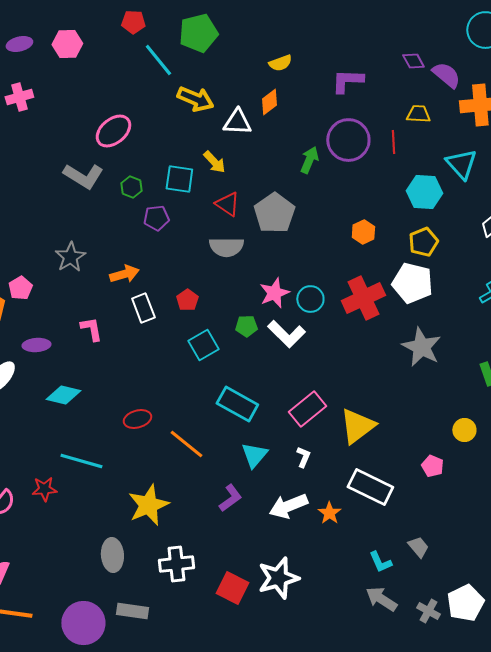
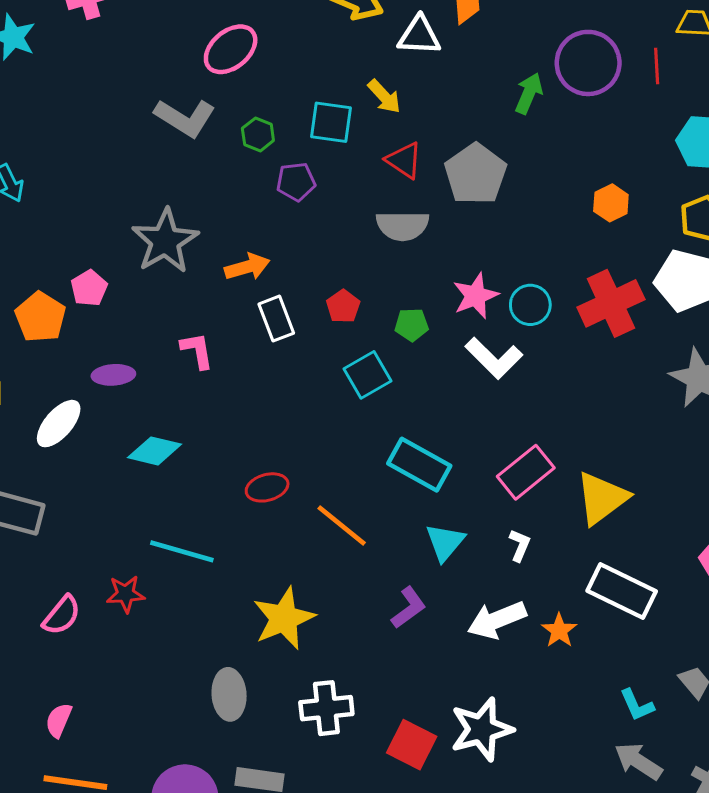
gray star: (70, 257) -> (165, 241), size x1.4
green pentagon: (246, 326) -> (412, 325), moved

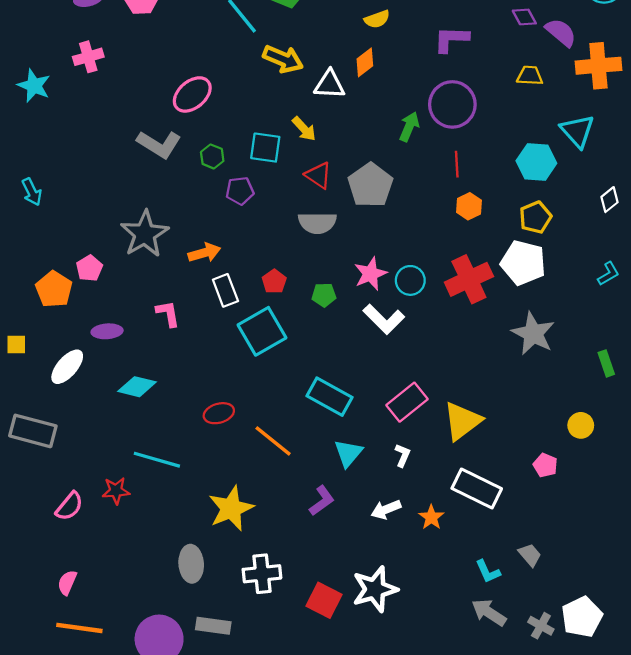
red line: (657, 66) -> (457, 164), moved
cyan square: (367, 375) -> (262, 331), moved, size x1.4
white arrow: (497, 620) -> (386, 510), size x0.7

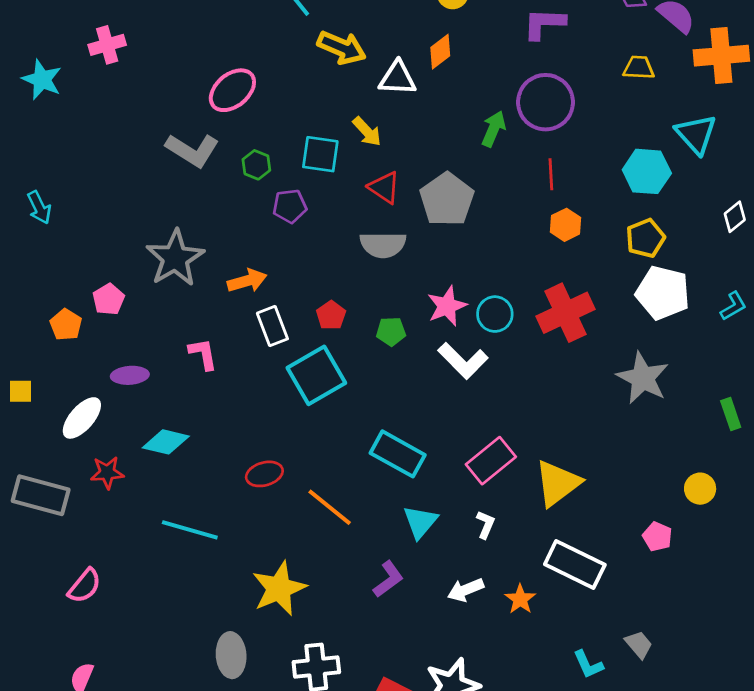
white pentagon: (523, 263) -> (663, 293), moved
orange pentagon: (54, 289) -> (66, 325), size x0.7
red star: (116, 491) -> (107, 473), moved

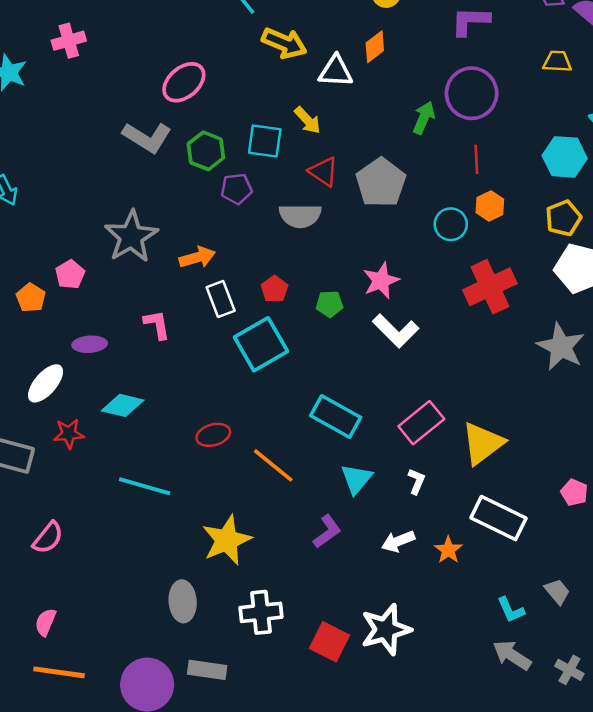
green hexagon: (256, 165) -> (206, 151), size x1.4
gray semicircle: (383, 245) -> (300, 216), moved
cyan circle: (495, 314) -> (451, 224), moved

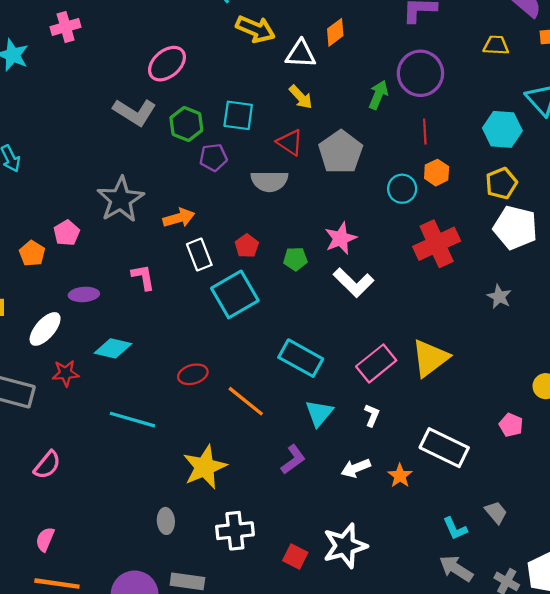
yellow arrow: (308, 120) -> (301, 97), moved
gray star: (561, 347) -> (499, 297), size x0.6
yellow triangle: (483, 443) -> (430, 358), moved
gray ellipse: (183, 601) -> (166, 521), size x0.7
red square: (330, 642) -> (295, 557), size x0.7

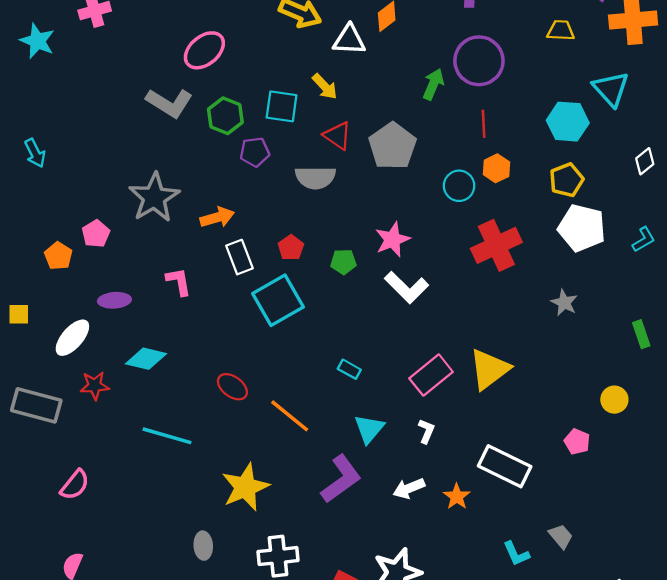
yellow arrow: (301, 97) -> (325, 87), moved
cyan rectangle: (301, 358) -> (349, 369), size x0.5
red ellipse: (193, 374) -> (232, 387), turned 52
purple L-shape: (293, 459) -> (341, 479), size x1.5

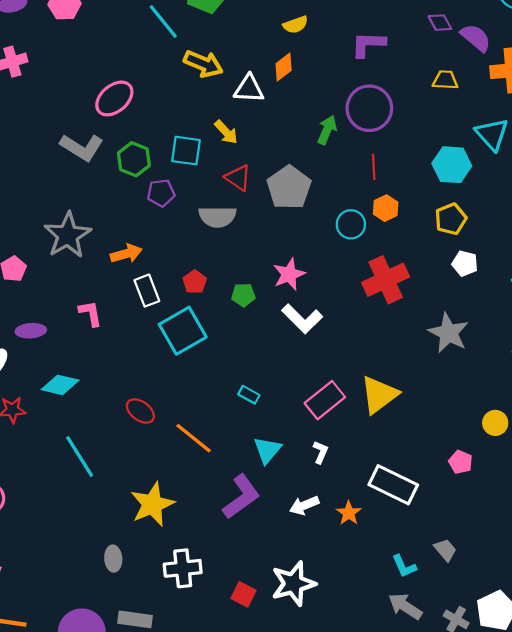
white pentagon: (582, 228) -> (465, 263), size x0.6
gray star: (564, 303) -> (449, 333), size x1.6
cyan line: (167, 436) -> (80, 457), turned 42

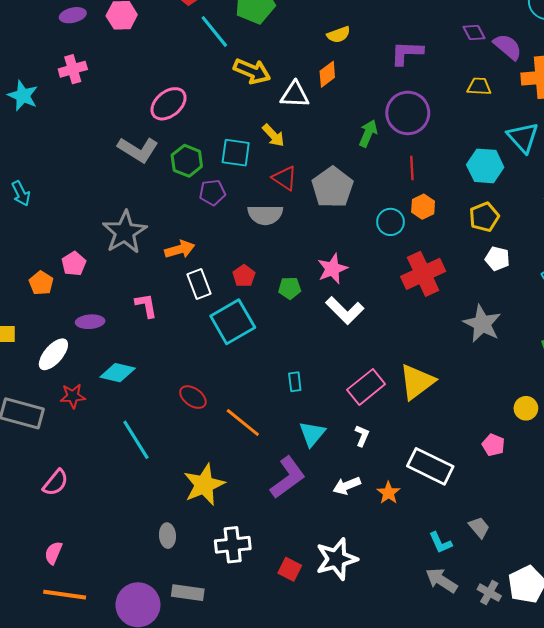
cyan rectangle: (249, 395) -> (295, 382), turned 54

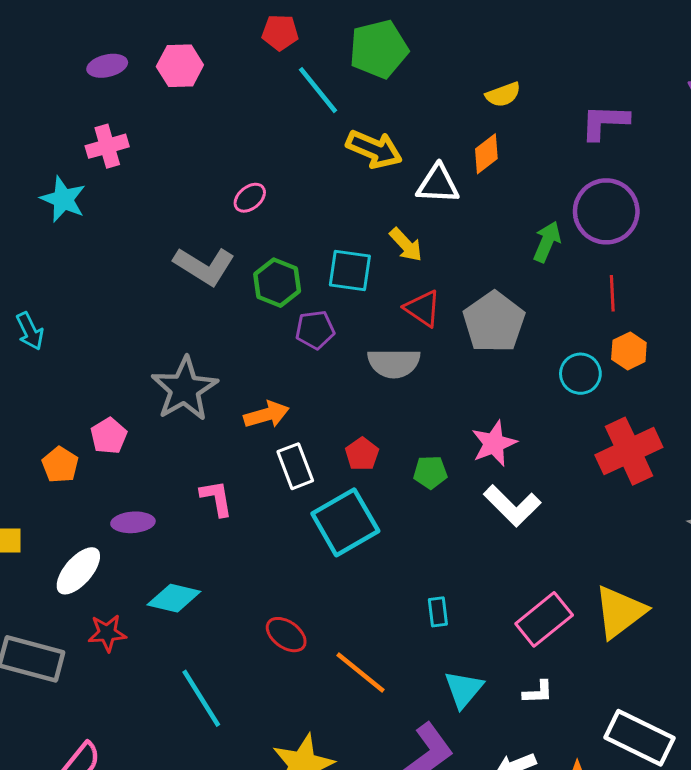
cyan star: (23, 96) -> (63, 199), moved
pink ellipse: (168, 104) -> (250, 198), size x0.6
white L-shape: (362, 436) -> (538, 692), turned 65

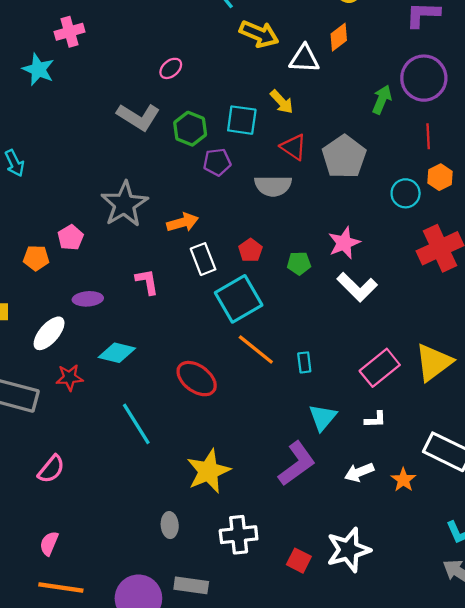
orange pentagon: (60, 465) -> (36, 258), turned -30
red ellipse: (286, 635) -> (197, 379), size x1.4
orange line: (360, 672) -> (256, 349), moved

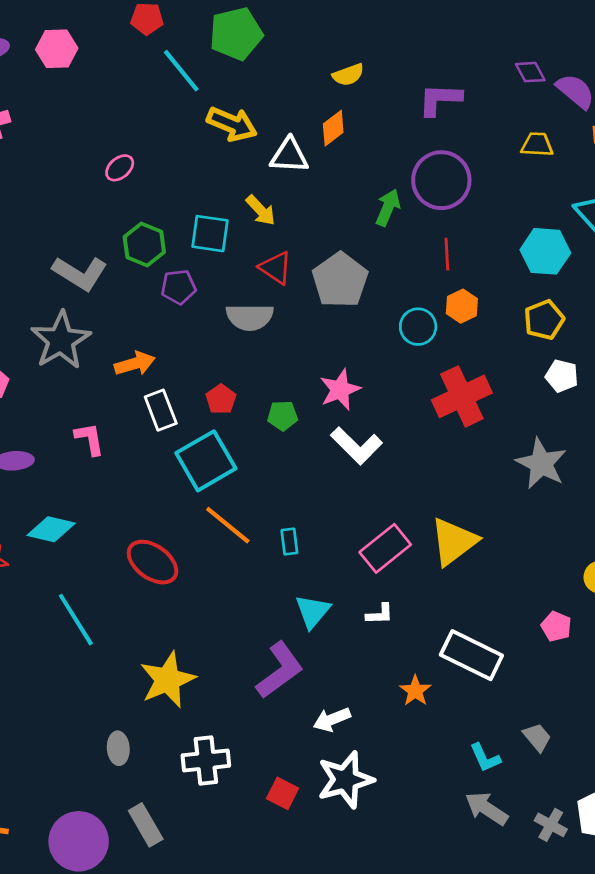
gray L-shape: (138, 117) -> (80, 273), moved
white arrow: (359, 472) -> (332, 719), moved
gray rectangle: (191, 585) -> (146, 825), turned 52

